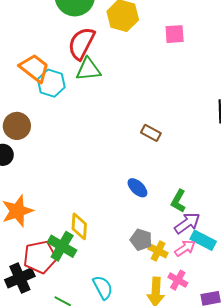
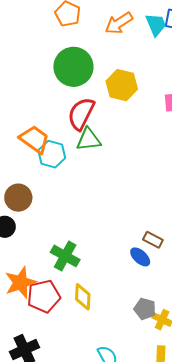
brown rectangle: (151, 133) -> (153, 240), moved
green cross: (62, 246) -> (65, 256), moved
red pentagon: (40, 257) -> (44, 296), moved

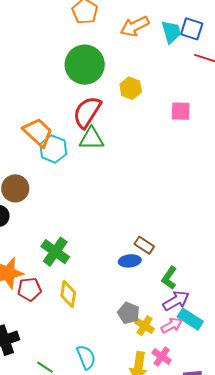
yellow hexagon: (122, 85) -> (131, 88), size x0.7
blue ellipse: (140, 257) -> (130, 261), turned -55
red pentagon: (44, 296) -> (29, 289), size x0.7

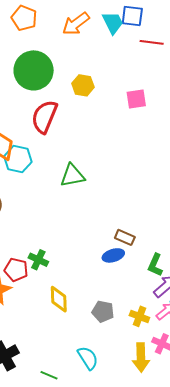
green triangle: (91, 139) -> (72, 176), moved
green cross: (55, 252) -> (38, 260), size x0.7
red pentagon: (29, 289) -> (16, 270), moved, turned 30
gray pentagon: (129, 313) -> (103, 311), moved

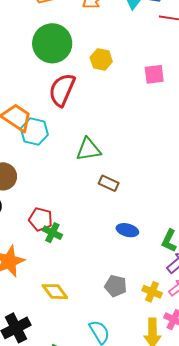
brown rectangle: (125, 237) -> (109, 183), moved
blue ellipse: (113, 255) -> (127, 230), turned 30
red pentagon: (16, 270) -> (41, 219), moved
yellow diamond: (59, 299) -> (55, 292), moved, turned -36

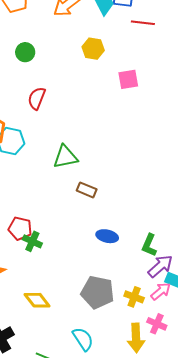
green circle: (52, 43) -> (25, 52), size x0.5
yellow hexagon: (101, 59) -> (93, 49), moved
red semicircle: (62, 90) -> (37, 98), size x0.7
gray pentagon: (116, 286) -> (98, 292), size x1.5

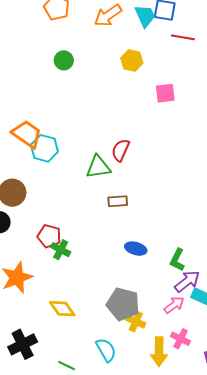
red semicircle: (37, 98) -> (121, 150), moved
brown rectangle: (87, 190) -> (118, 201), turned -30
pink arrow: (161, 291) -> (174, 305), moved
yellow cross: (134, 297) -> (136, 322), moved

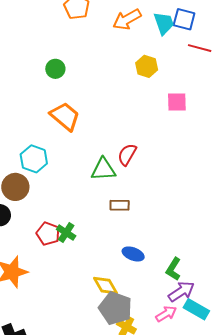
green circle: (64, 60) -> (55, 69), moved
orange trapezoid: (27, 134) -> (65, 116), moved
cyan hexagon: (44, 148) -> (34, 159), moved
green cross: (61, 250) -> (66, 233), moved
yellow diamond: (62, 309) -> (105, 286), moved

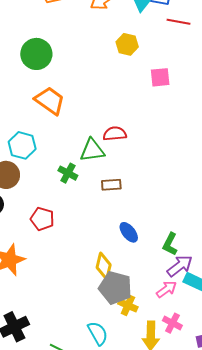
green circle: (55, 69) -> (36, 54), size x1.6
red semicircle: (127, 155) -> (115, 134), turned 60
green cross: (66, 233) -> (68, 173), moved
blue ellipse: (133, 254) -> (129, 232), turned 35
yellow diamond: (105, 286) -> (104, 266), turned 48

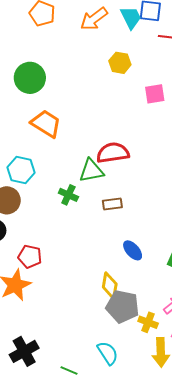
red semicircle: (115, 134) -> (113, 153), size x1.4
red pentagon: (42, 219) -> (30, 257), moved
yellow cross: (128, 305) -> (148, 322), moved

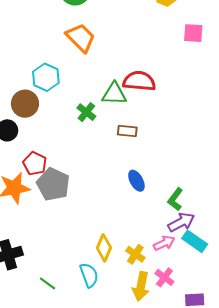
yellow diamond: (110, 286) -> (104, 248), moved
gray pentagon: (123, 306) -> (53, 184), moved

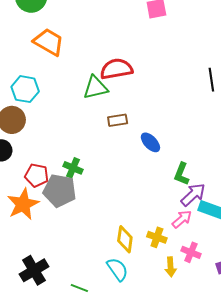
green cross: (86, 112) -> (73, 168), moved
blue ellipse: (136, 181) -> (150, 142), moved
yellow arrow: (141, 286) -> (171, 267), size x0.7

